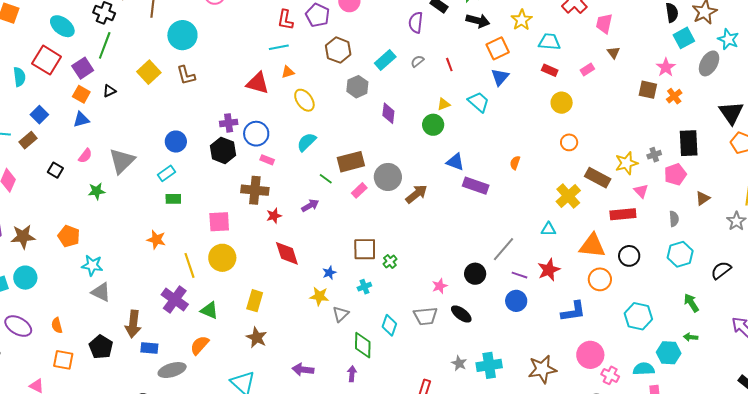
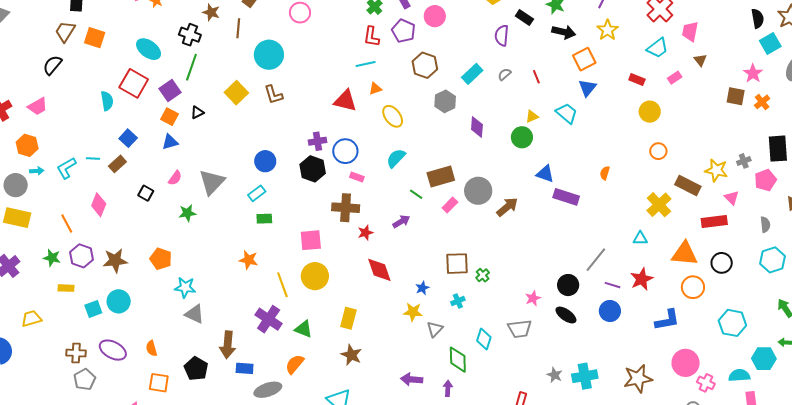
cyan trapezoid: (549, 42) -> (658, 48), moved, turned 140
yellow star: (626, 163) -> (716, 170), turned 30
black ellipse: (461, 314) -> (566, 315), moved
purple arrow: (303, 370) -> (412, 379), moved

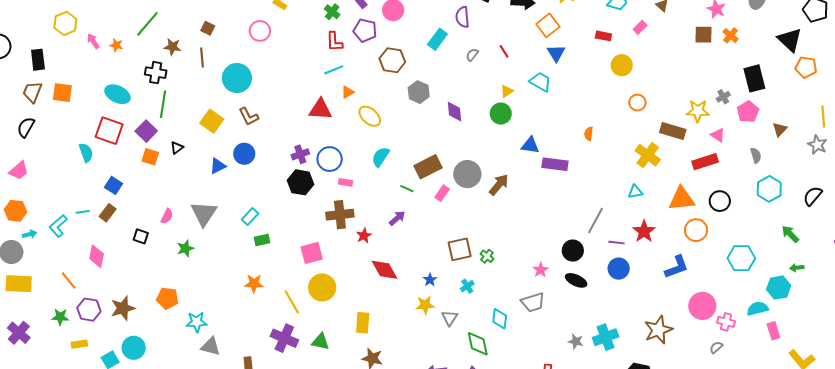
cyan rectangle: (472, 74) -> (437, 39), moved
blue triangle: (170, 142) -> (218, 166), moved
blue circle: (265, 161) -> (244, 154), moved

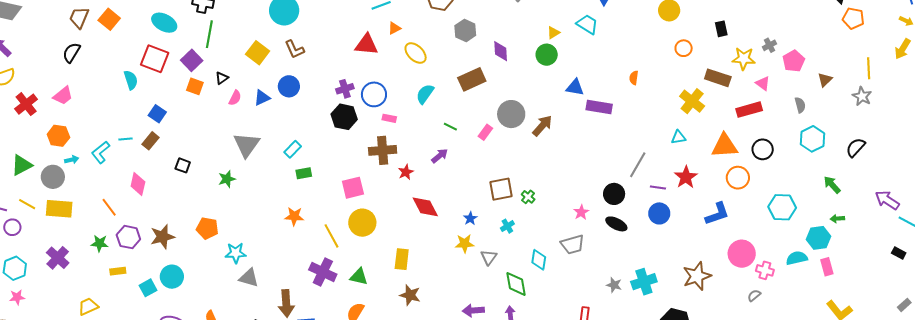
black rectangle: (754, 78) -> (721, 29), moved, size x0.6
orange square: (62, 93) -> (109, 19), turned 30
brown rectangle: (428, 167) -> (472, 79), moved
pink semicircle: (167, 216) -> (235, 98), moved
pink rectangle: (773, 331) -> (827, 267), moved

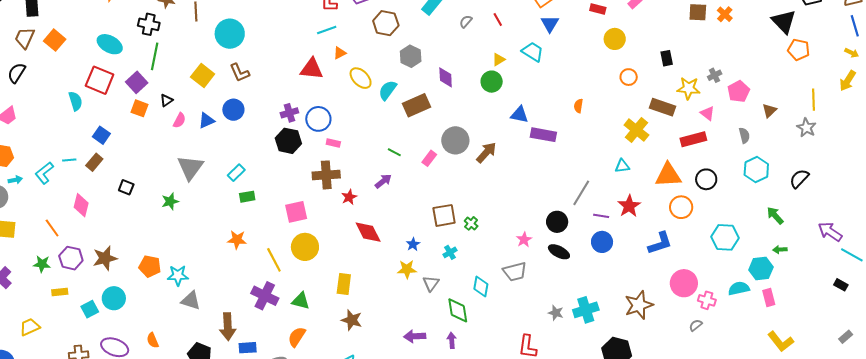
cyan semicircle: (425, 94) -> (388, 90), moved
orange pentagon: (207, 228) -> (150, 266), moved

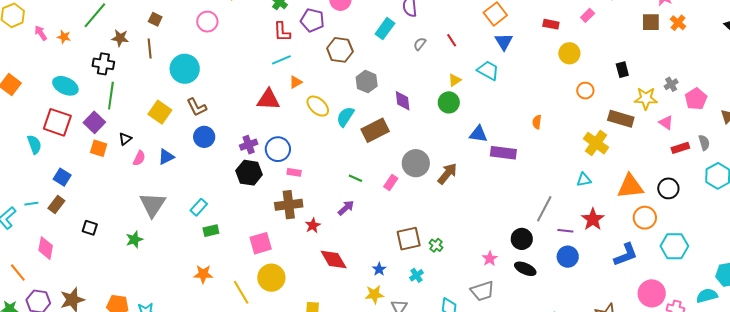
blue circle: (233, 110) -> (204, 137), moved
red rectangle: (693, 139) -> (680, 148), moved, size x0.7
cyan hexagon: (725, 237) -> (674, 246), moved

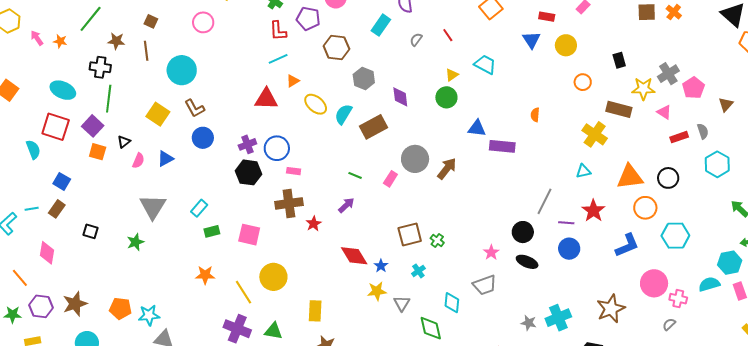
blue triangle: (504, 42) -> (531, 40), moved
gray cross: (671, 84) -> (668, 74), size x1.5
pink square: (261, 243) -> (249, 235), moved, turned 30
red diamond: (334, 259) -> (354, 256), moved

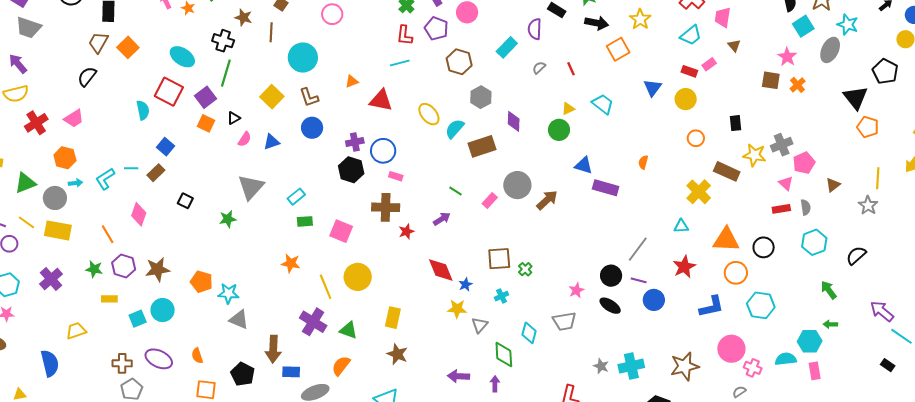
red rectangle: (547, 17) -> (689, 71), moved
orange triangle: (293, 81) -> (352, 81), moved
pink triangle: (664, 112) -> (786, 183), moved
purple line: (566, 223) -> (639, 280), moved

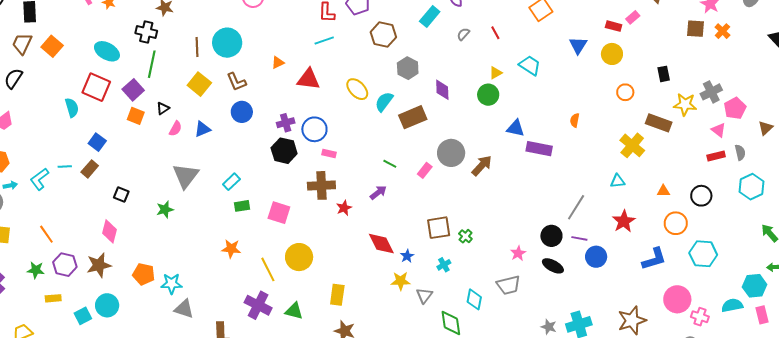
brown line: (271, 32) -> (197, 47), moved
pink diamond: (139, 214) -> (109, 231), moved
orange triangle: (726, 240) -> (663, 191), size x0.5

